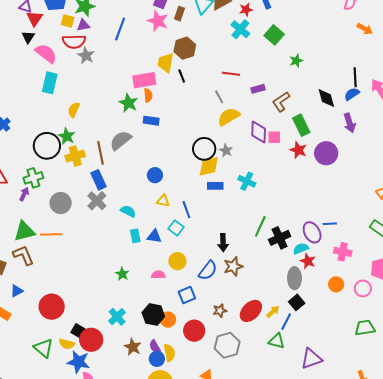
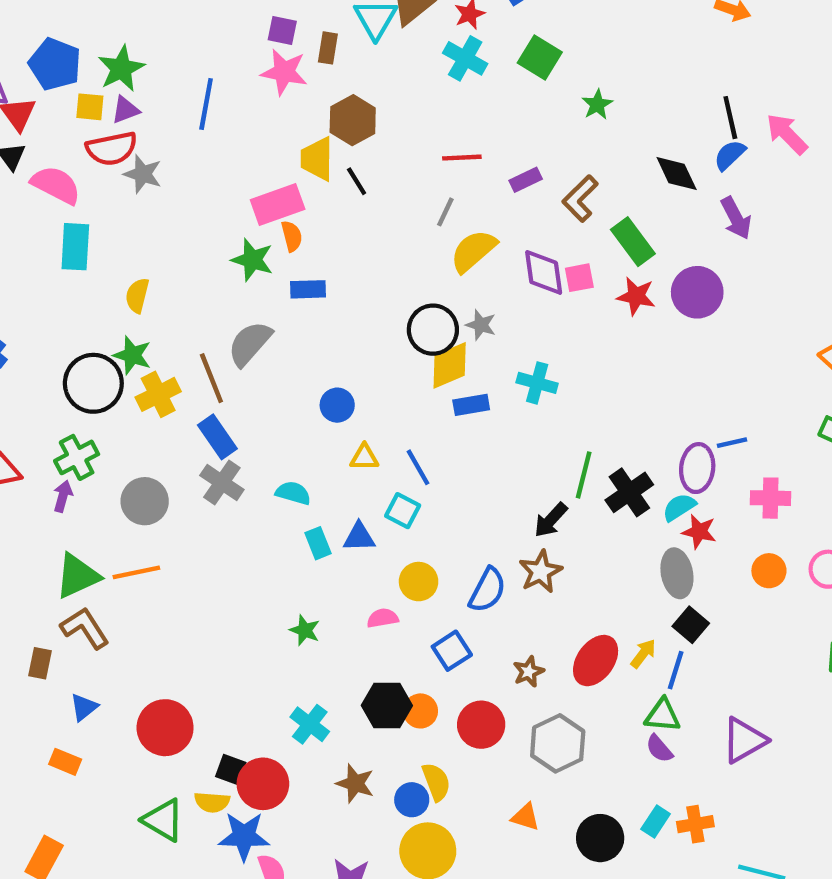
gray line: (219, 97) -> (445, 212), turned 64
purple ellipse: (312, 232) -> (697, 468), turned 45
black arrow: (223, 243) -> (551, 520), moved, turned 54
purple semicircle: (155, 347) -> (659, 749), moved

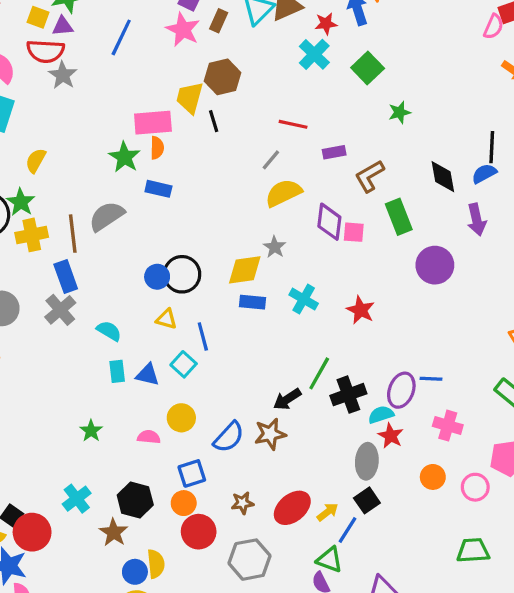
red star: (636, 296) -> (361, 310), moved
black circle: (433, 330) -> (182, 274), moved
orange circle: (420, 711) -> (184, 503), moved
brown star: (355, 783) -> (114, 532), moved

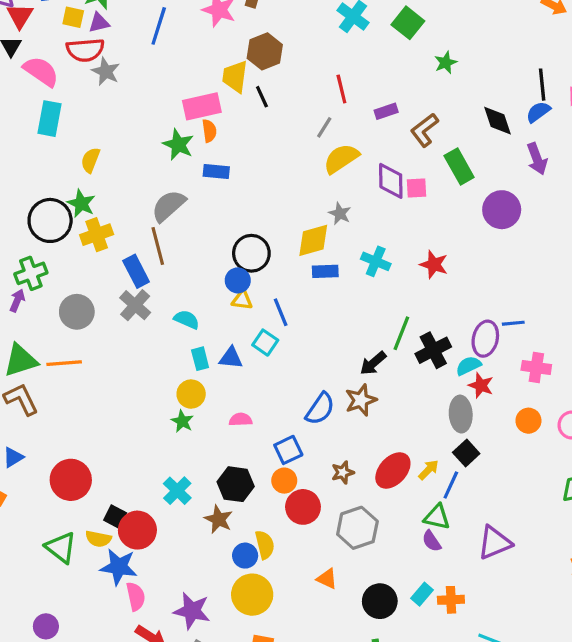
red line: (293, 124) -> (341, 89), turned 72
brown line: (73, 234) -> (158, 246), moved
blue circle: (157, 277) -> (238, 280), moved
yellow circle: (181, 418) -> (191, 394), moved

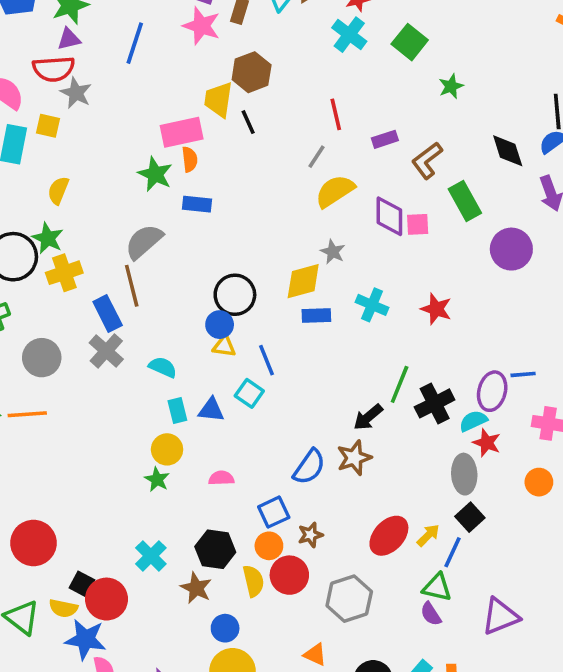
yellow square: (73, 17) -> (48, 126), moved
brown star: (343, 472) -> (310, 535), moved
yellow semicircle: (265, 545) -> (253, 581), moved

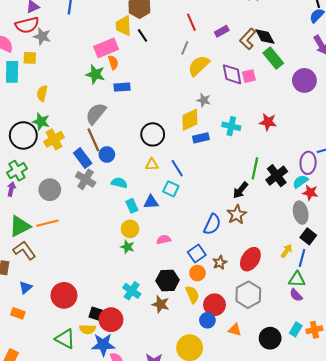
black diamond: (508, 151) -> (265, 36), moved
blue circle: (220, 325) -> (107, 155), moved
red ellipse: (389, 536) -> (250, 259), moved
red circle: (289, 575) -> (215, 305), moved
blue circle: (225, 628) -> (207, 320), moved

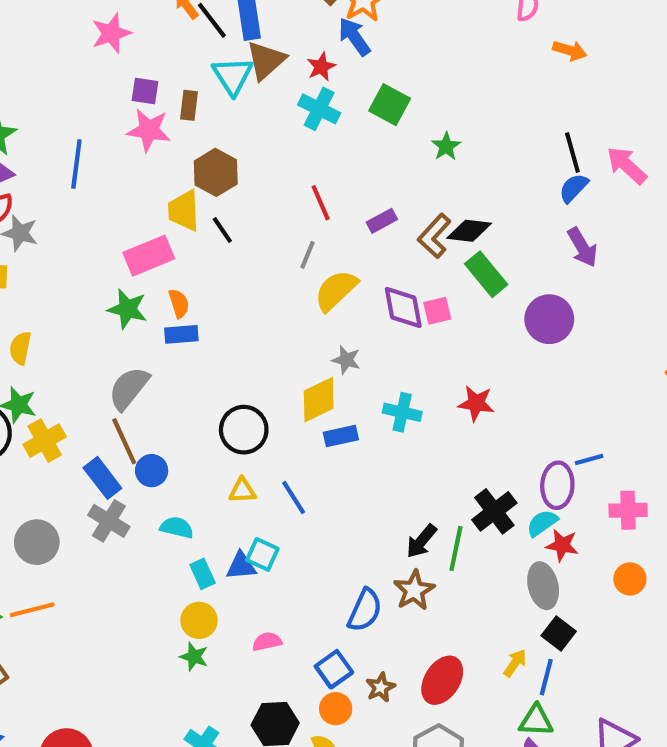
black diamond: (265, 36) -> (469, 231), turned -55
orange semicircle: (113, 62) -> (179, 303), moved
green line: (255, 168) -> (456, 548), moved
cyan square: (171, 189) -> (262, 554), moved

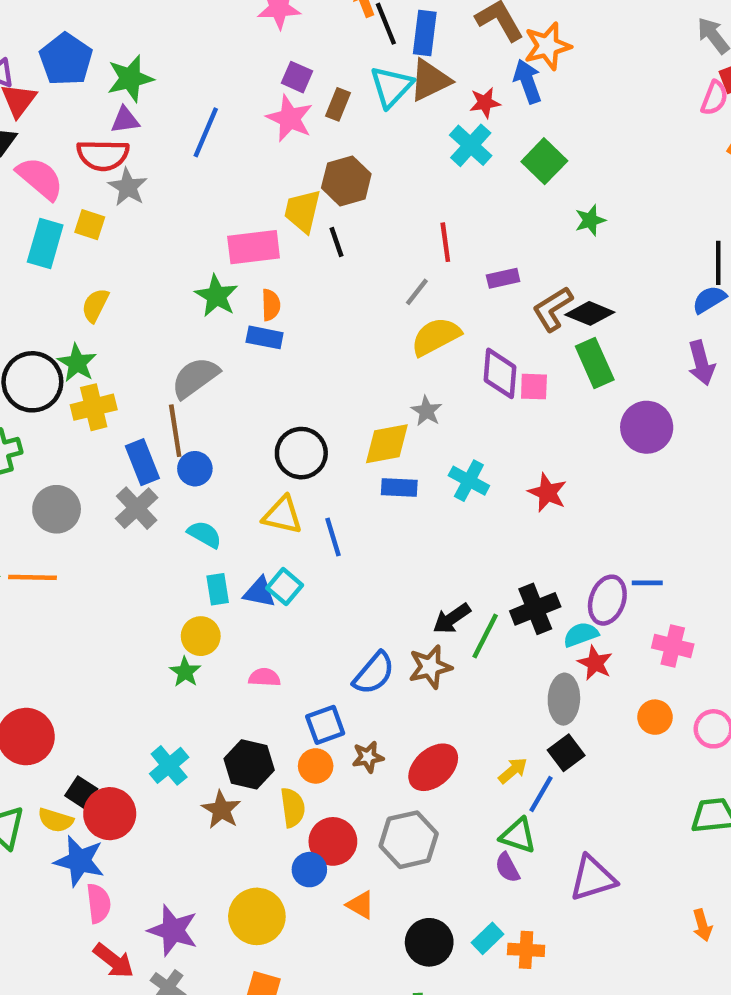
yellow triangle: (242, 490) -> (282, 515), size x1.4

